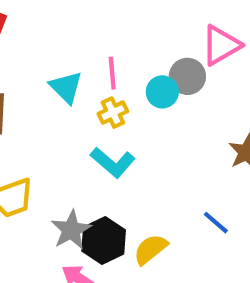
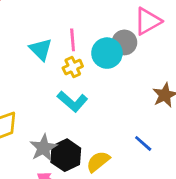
cyan circle: (162, 92) -> (107, 53), size x1.4

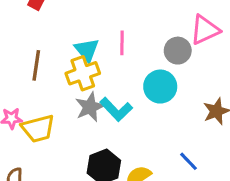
cyan circle: (107, 53) -> (160, 87), moved
yellow cross: (73, 67) -> (83, 73), moved, size x1.5
gray star: (43, 148) -> (90, 107), moved

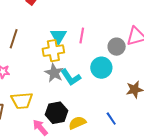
brown line: (36, 65) -> (14, 39), moved
gray star: (90, 107) -> (54, 73), turned -30
yellow trapezoid: (38, 128) -> (22, 101), moved

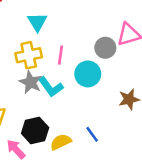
pink line: (82, 35) -> (60, 55), moved
cyan triangle: (58, 36) -> (37, 22), moved
blue line: (111, 119) -> (92, 134), moved

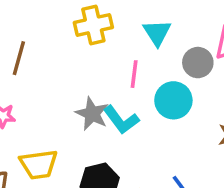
cyan triangle: (37, 22) -> (157, 33), moved
yellow cross: (29, 55) -> (93, 25), moved

